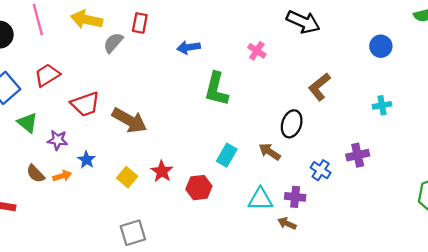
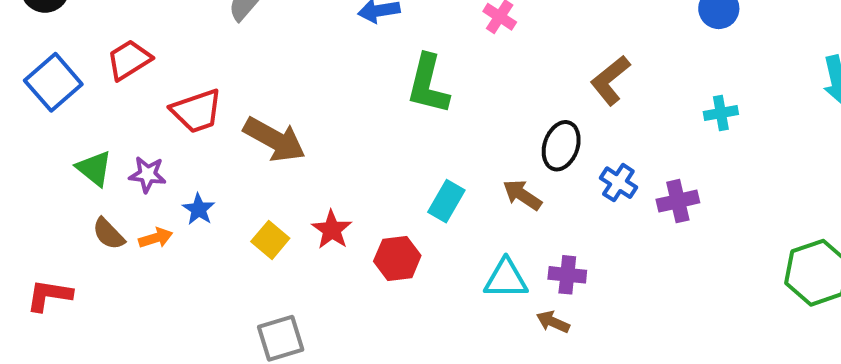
green triangle: (27, 123) -> (94, 168), moved
blue cross: (321, 170) -> (618, 183), moved

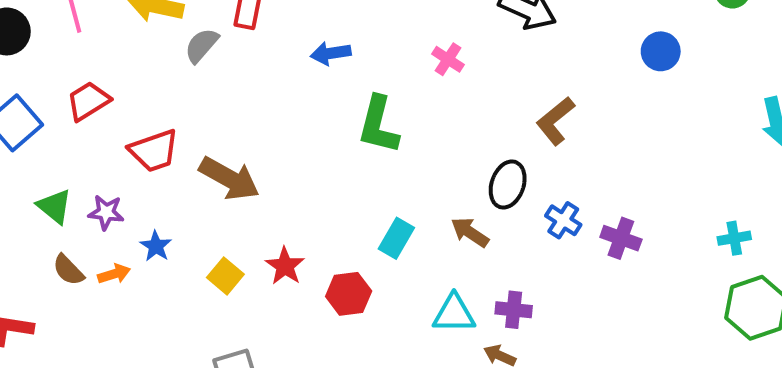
cyan cross: (721, 113) -> (734, 238), moved
purple cross: (678, 201) -> (621, 238), turned 33

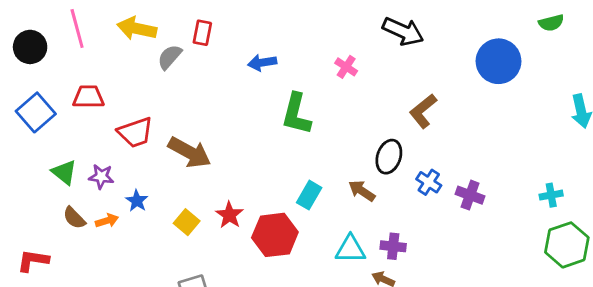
blue circle: (661, 51) -> (499, 61), size x1.6
red trapezoid: (88, 101) -> (88, 97), turned 32
red hexagon: (349, 294) -> (275, 235), size x1.4

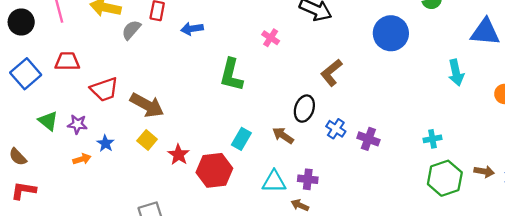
blue arrow: (262, 63) -> (192, 29), moved
brown semicircle: (74, 218) -> (18, 157), moved
yellow square: (187, 222) -> (147, 140), moved

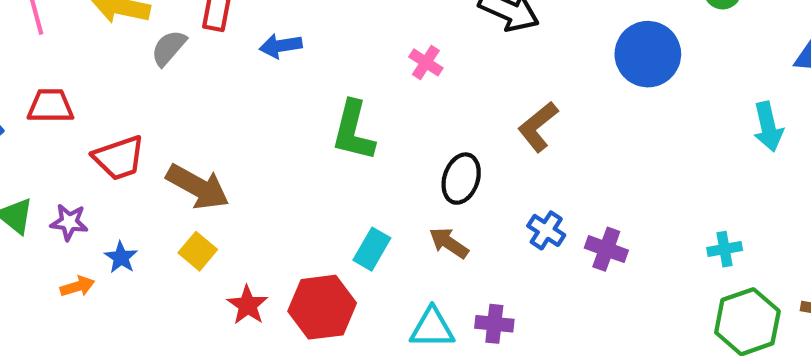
black ellipse: (304, 109) -> (461, 179), moved
red star: (178, 155) -> (248, 305), moved

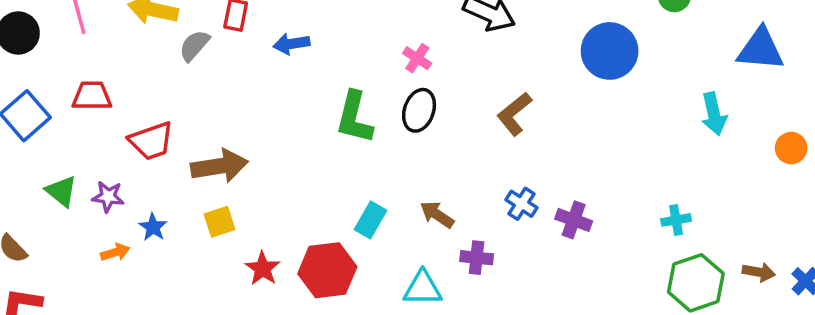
black ellipse: (461, 179) -> (419, 110), moved
brown arrow: (198, 187) -> (219, 166), turned -38
yellow square: (198, 251) -> (219, 222), turned 32
purple cross: (494, 324) -> (477, 258), moved

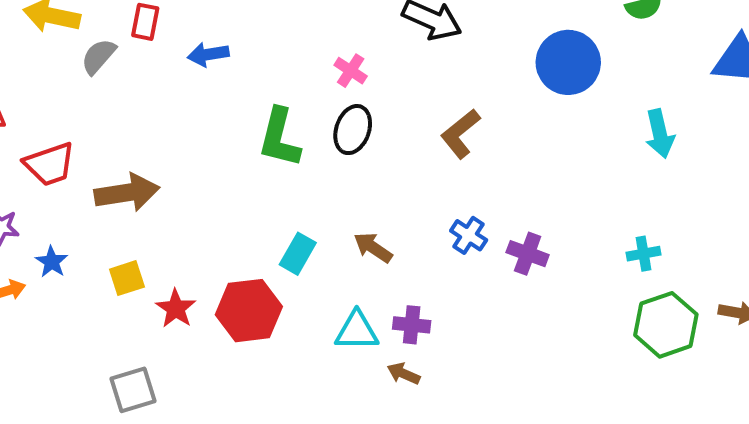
cyan arrow: (714, 114) -> (660, 134), moved
yellow square: (219, 222) -> (127, 278), moved
purple cross: (477, 258) -> (412, 325), moved

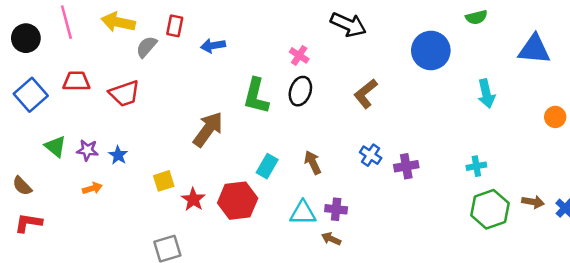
red trapezoid: (50, 164) -> (124, 94), moved
brown arrow: (127, 193) -> (208, 129), moved, turned -45
brown arrow: (373, 248) -> (313, 162), turned 30
purple cross: (528, 254) -> (406, 166), turned -30
blue star: (52, 262) -> (118, 155), moved

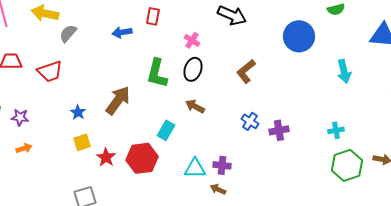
red rectangle: (175, 26) -> (153, 16), moved
blue star: (118, 155) -> (78, 112), moved
brown arrow: (313, 162) -> (195, 106), moved, turned -36

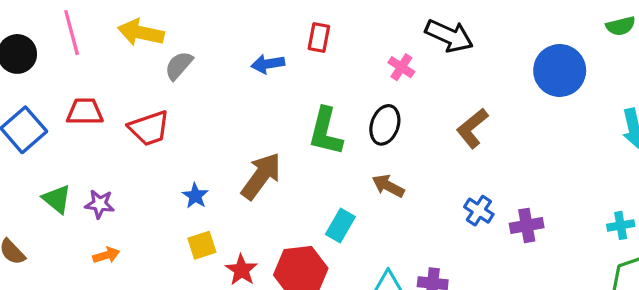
pink cross: (192, 40) -> (401, 67), moved

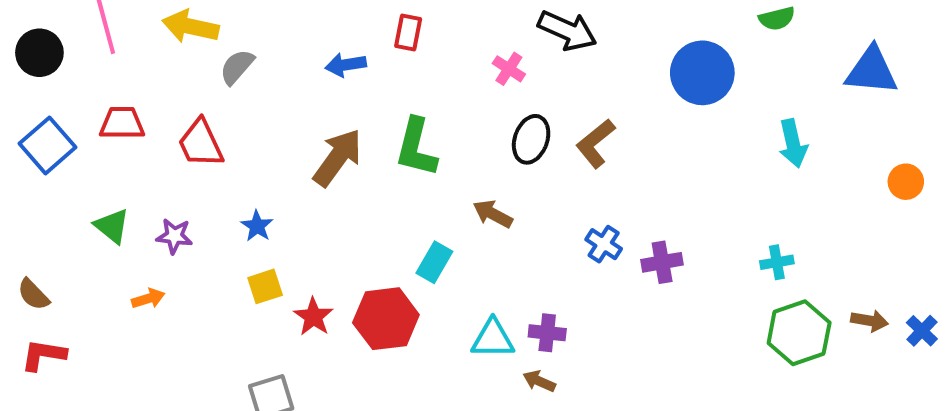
black ellipse: (385, 125) -> (531, 139), moved
red trapezoid: (149, 128) -> (201, 143), turned 84
brown arrow: (261, 176) -> (338, 157), moved
green triangle: (57, 199) -> (112, 226), moved
purple star: (100, 204) -> (174, 236), moved

